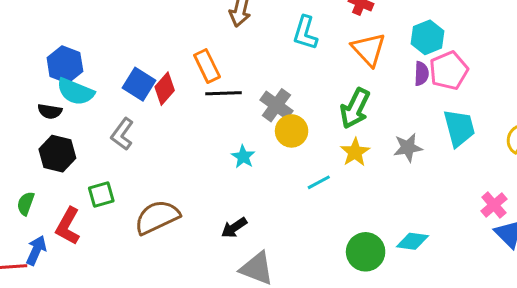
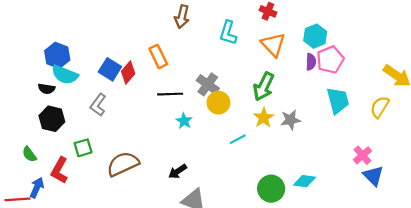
black line: (224, 93) -> (170, 94), moved
gray star: (408, 148) -> (290, 120), moved
green semicircle: (26, 203) -> (29, 154), turned -56

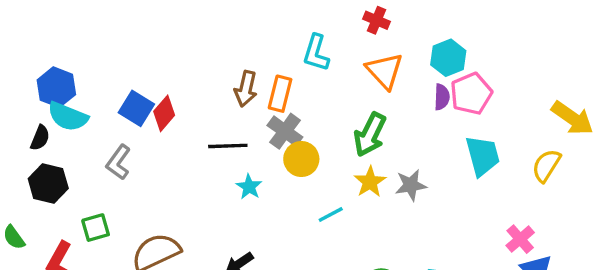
brown arrow: (182, 17) -> (246, 89), moved
orange rectangle: (158, 56) -> (280, 94), moved, turned 40
black semicircle: (47, 89) -> (40, 138), turned -77

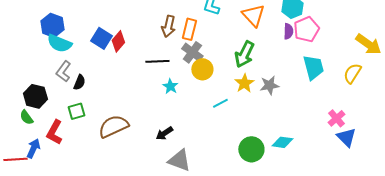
black semicircle: (40, 138) -> (79, 82), moved
gray L-shape: (118, 162) -> (63, 71), moved
black hexagon: (48, 184) -> (35, 96), moved

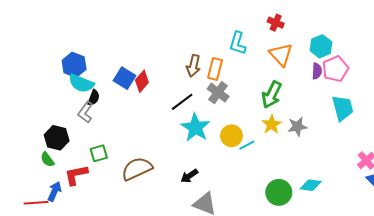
black line: (157, 61) -> (182, 102), turned -35
yellow circle: (202, 69) -> (231, 136), moved
black semicircle: (79, 82) -> (94, 98), moved
cyan star: (170, 86) -> (195, 128), size x1.8
red L-shape: (54, 132) -> (76, 175), turned 50

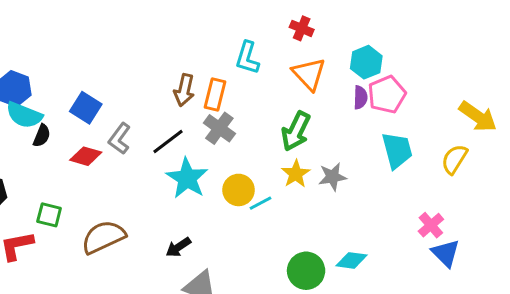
red diamond: (142, 81) -> (86, 156), moved, turned 65
gray L-shape: (85, 112) -> (120, 139), moved
green square: (99, 153) -> (49, 215), turned 30

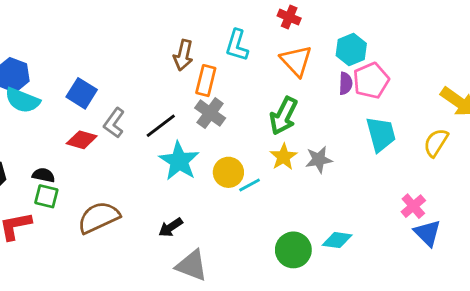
brown arrow: (184, 90) -> (183, 55), moved
black semicircle: (42, 136) -> (44, 175), moved, turned -100

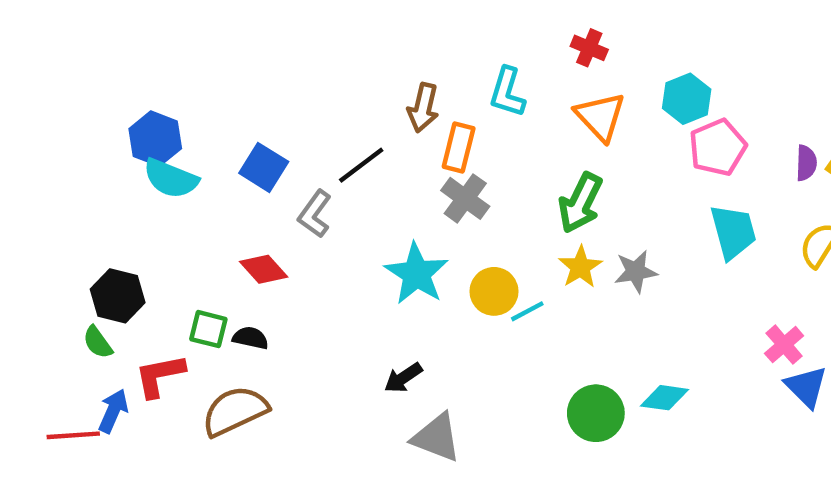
purple semicircle: (346, 83) -> (806, 163), moved
black line: (161, 126) -> (361, 165), moved
red diamond: (82, 140) -> (264, 269), moved, turned 32
black semicircle: (44, 175) -> (250, 338), moved
brown semicircle: (99, 217) -> (235, 411), moved

